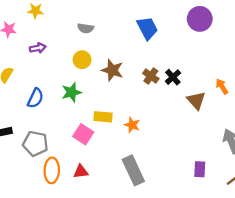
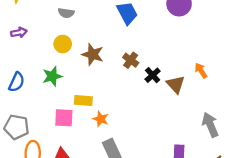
black cross: (173, 77) -> (153, 75), moved
orange star: (132, 125) -> (101, 119), moved
pink square: (83, 134) -> (64, 118), turned -30

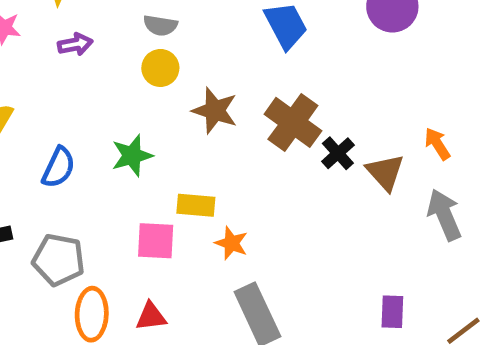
purple arrow: (19, 33) -> (75, 44), moved
yellow circle: (63, 44) -> (160, 68), moved
brown cross: (131, 60) -> (293, 122), size x1.6
gray arrow: (210, 125) -> (444, 215), moved

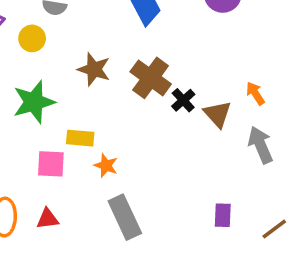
yellow circle: (160, 68) -> (32, 38), moved
green star: (132, 156) -> (34, 102), size x1.4

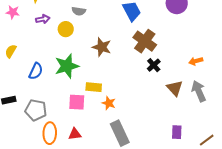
brown cross: (151, 78) -> (145, 41), moved
orange arrow: (255, 93) -> (196, 61), turned -72
brown triangle: (218, 114) -> (175, 88), moved

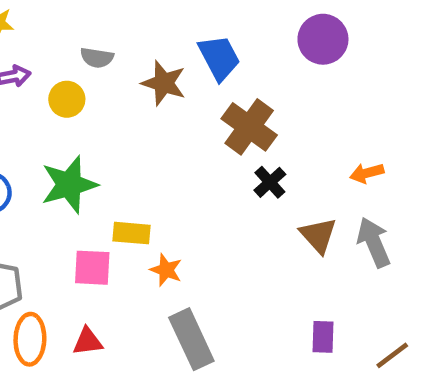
brown star: (102, 47) -> (164, 83), moved

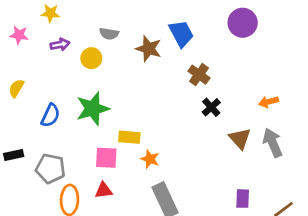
brown cross: (249, 127) -> (199, 75), size x0.7
red triangle: (88, 341) -> (104, 190), moved

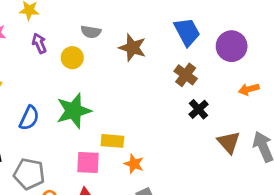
purple circle: (243, 23) -> (232, 46), moved
blue trapezoid: (181, 34) -> (187, 32), moved
purple arrow: (60, 45) -> (39, 43), turned -102
orange arrow: (268, 102) -> (249, 89), moved

